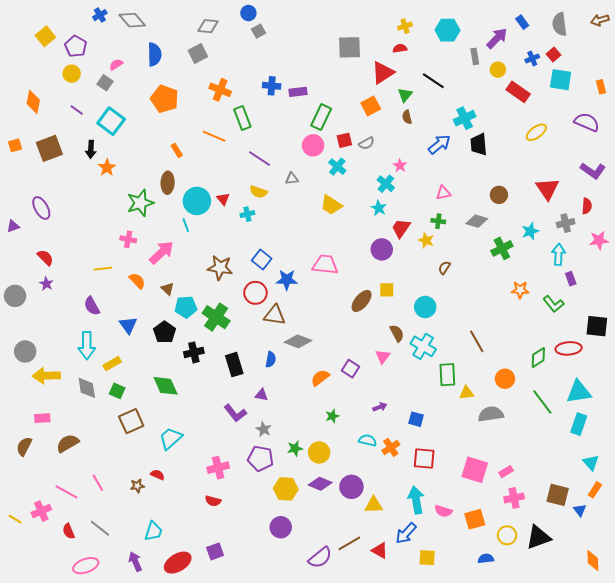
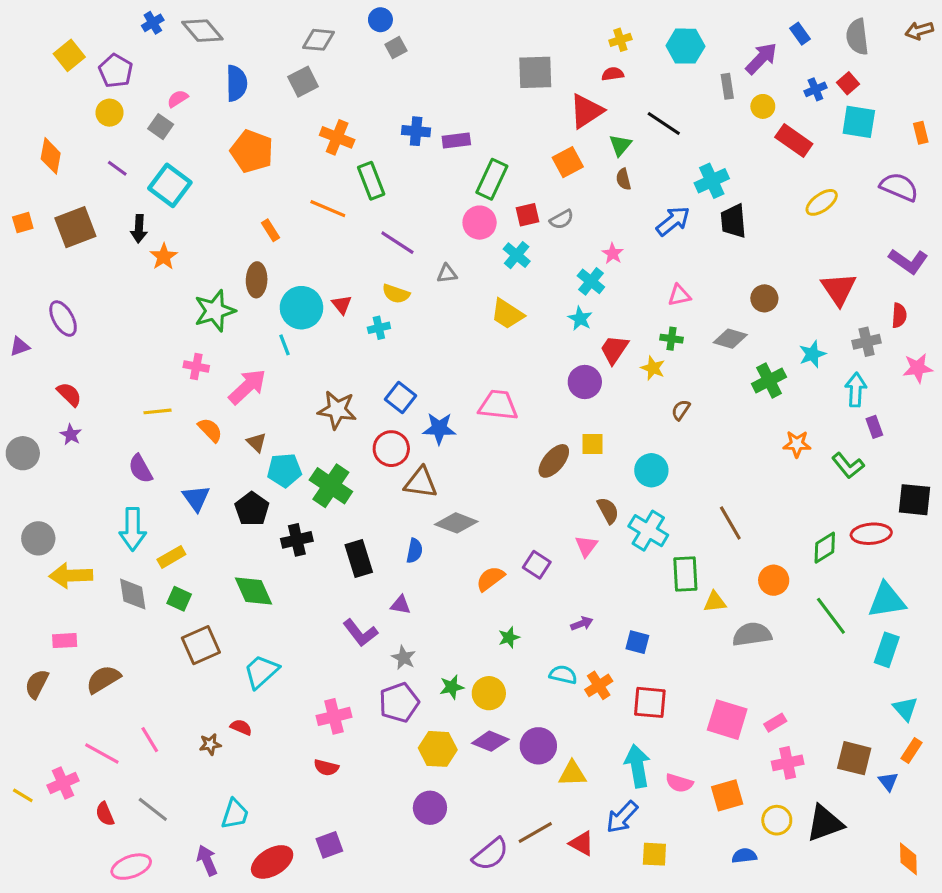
purple pentagon: (261, 459) -> (399, 702), turned -30

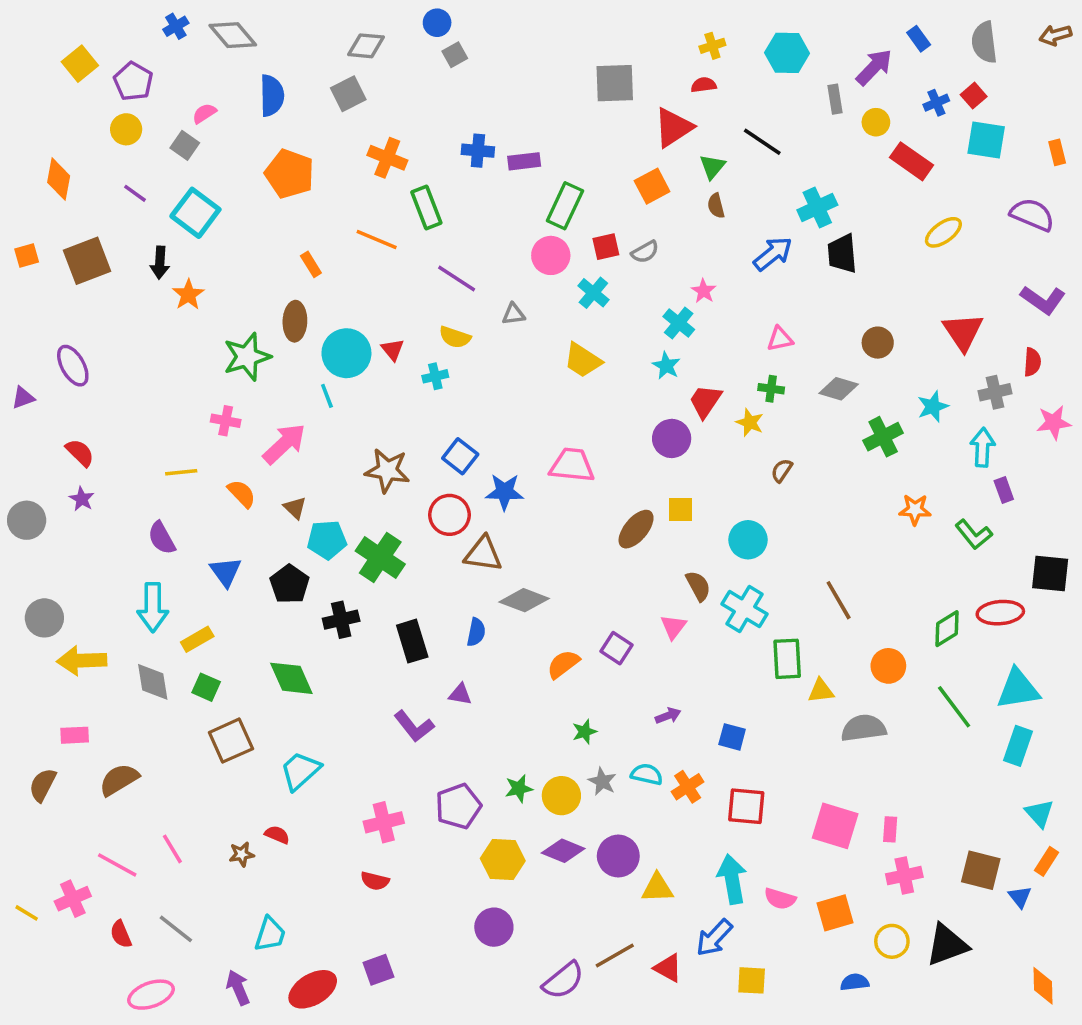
gray star: (404, 658) -> (602, 781), moved
pink rectangle: (775, 723) -> (890, 829), turned -55

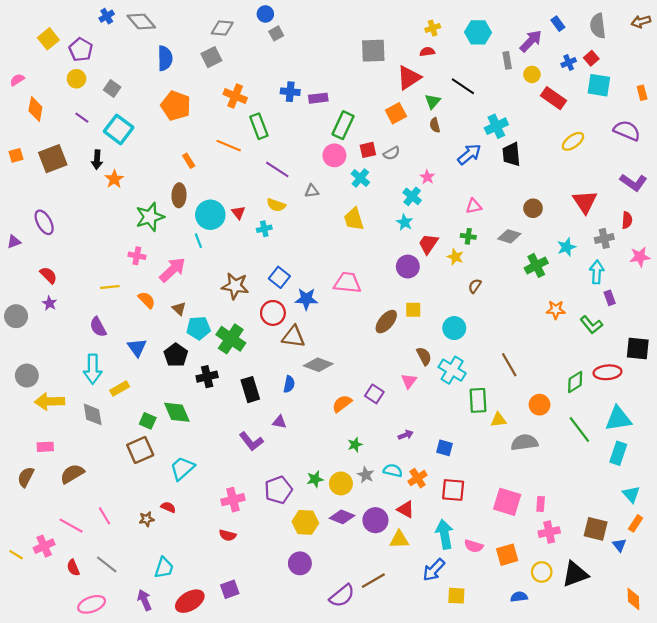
pink semicircle: (204, 113) -> (17, 80), moved
yellow trapezoid: (583, 360) -> (354, 219), turned 40
green square: (206, 687) -> (148, 421), moved
red triangle: (668, 968) -> (406, 509), moved

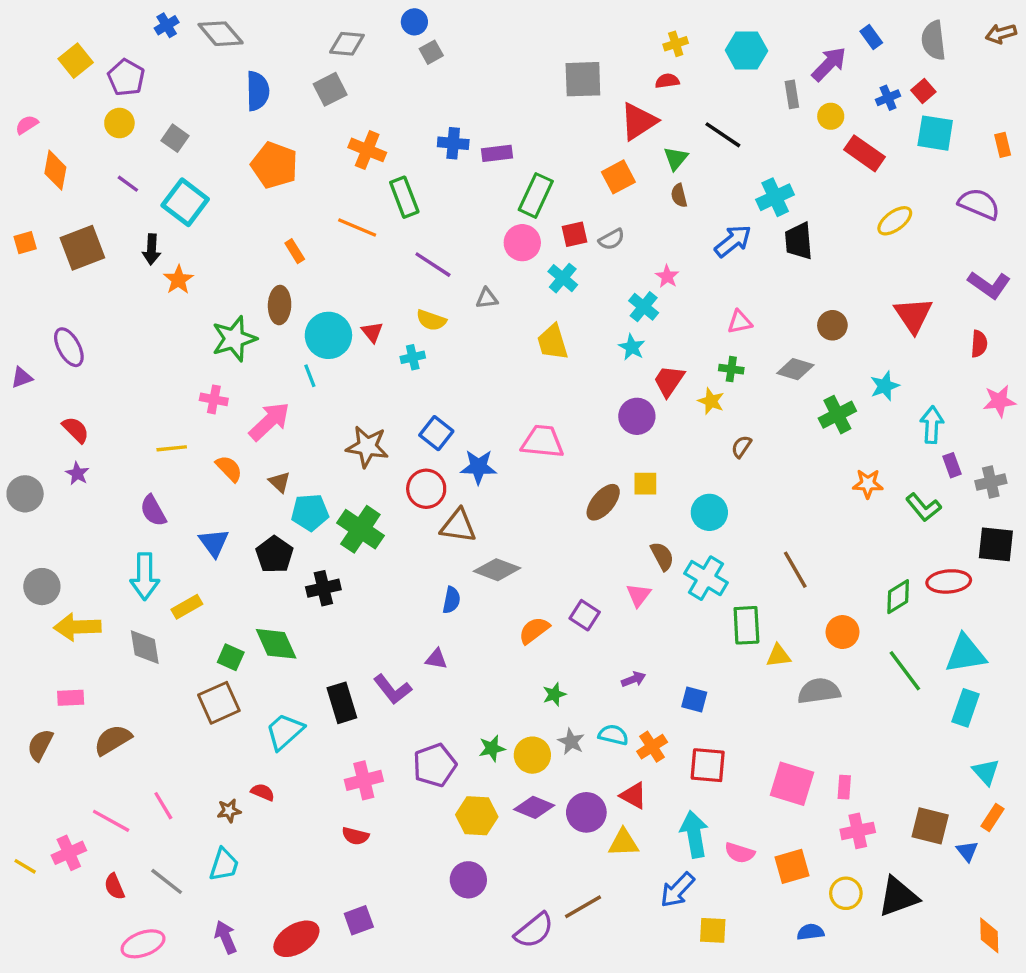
gray cross: (604, 238) -> (991, 482), moved
black rectangle: (250, 390) -> (342, 703), moved
cyan trapezoid: (164, 568) -> (224, 865), moved

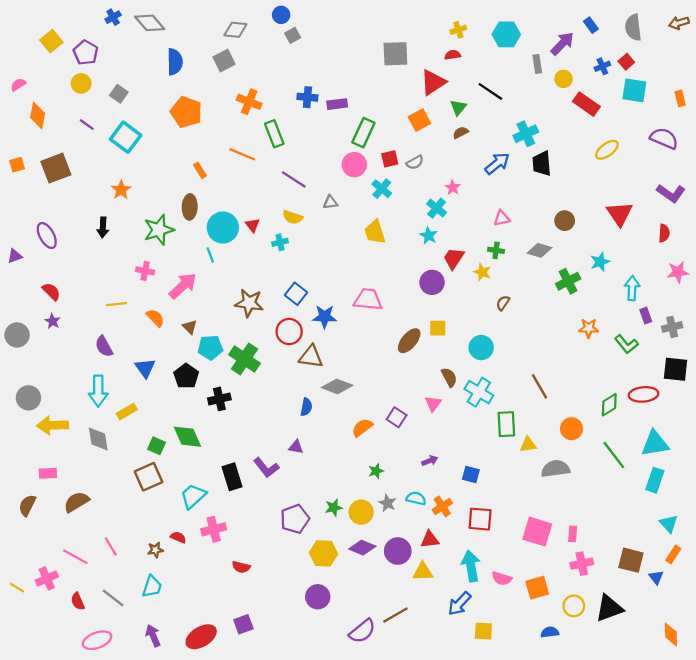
brown semicircle: (679, 195) -> (461, 133), turned 77
black arrow: (151, 249) -> (103, 228), moved
pink cross: (364, 780) -> (214, 529), moved
red triangle: (634, 796) -> (430, 540), turned -36

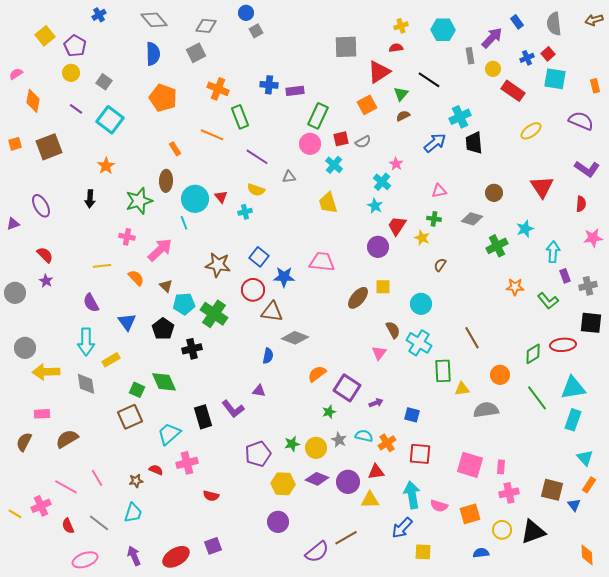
gray diamond: (150, 23) -> (154, 20), moved
purple square: (397, 417) -> (347, 388), moved, size x1.5

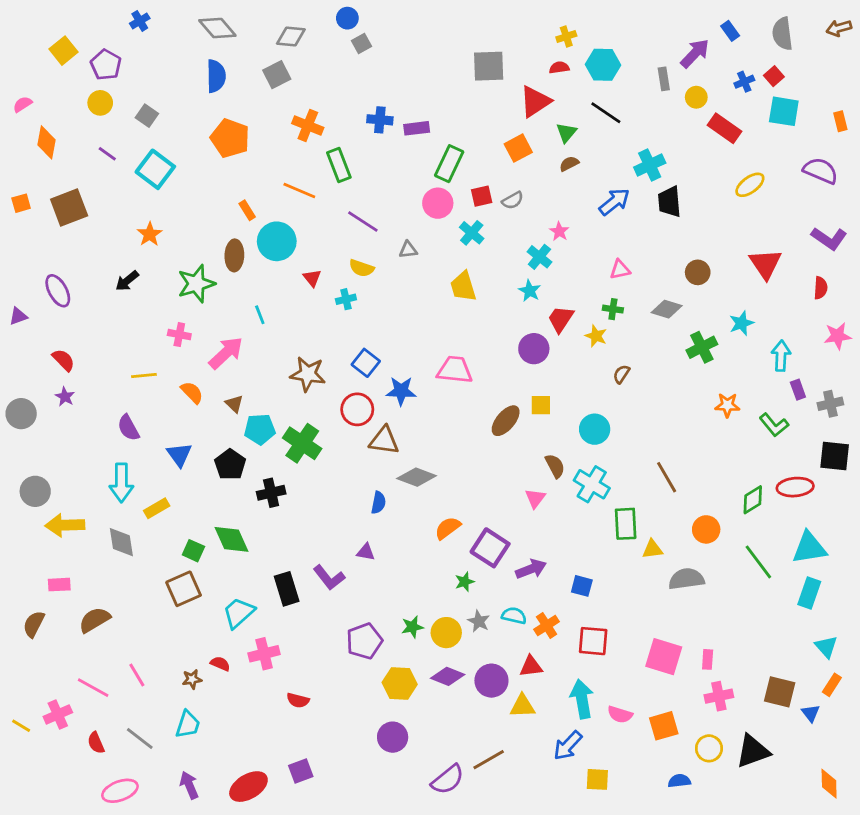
cyan hexagon: (443, 30) -> (603, 65), moved
black arrow: (90, 199) -> (127, 281), turned 48
cyan circle: (195, 199) -> (277, 241), moved
purple arrow: (376, 403) -> (531, 569), size x1.5

